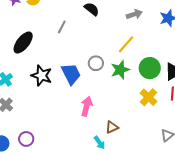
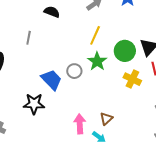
gray circle: (96, 63) -> (74, 71), moved
black star: (42, 76) -> (34, 104), moved
pink arrow: (87, 106) -> (80, 124), moved

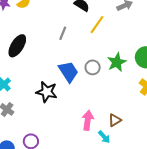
yellow line: (95, 35) -> (97, 25), moved
gray line: (29, 38) -> (63, 33), moved

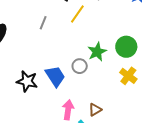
gray circle: (93, 67) -> (80, 66), moved
blue trapezoid: (68, 72) -> (55, 76), moved

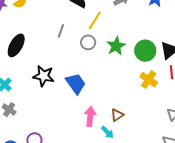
green star: (97, 52) -> (116, 46), moved
gray circle: (80, 66) -> (88, 42), moved
black star: (27, 81) -> (44, 76), moved

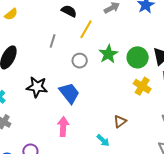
gray circle: (88, 42) -> (80, 61), moved
brown triangle: (117, 115) -> (120, 121), moved
pink arrow: (90, 116) -> (63, 127), moved

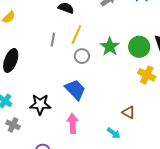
yellow line: (86, 29) -> (76, 35), moved
black star: (37, 87) -> (40, 104), moved
brown triangle: (120, 121) -> (129, 112), turned -48

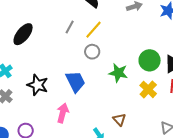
green star: (110, 46) -> (118, 73), moved, turned 30

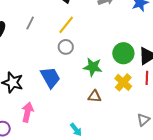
gray line: (70, 27) -> (30, 23), moved
pink arrow: (63, 113) -> (27, 112), moved
brown triangle: (119, 119) -> (95, 96), moved, turned -40

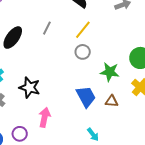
blue trapezoid: (50, 77) -> (86, 97), moved

